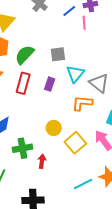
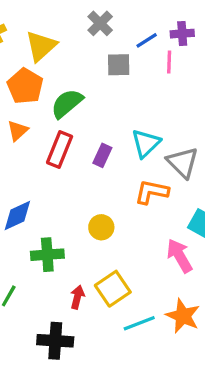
gray square: (58, 54) -> (119, 65), moved
yellow square: (75, 143) -> (113, 289), moved
red arrow: (42, 161) -> (77, 297), moved

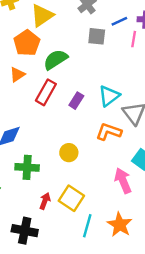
yellow square: (113, 289) -> (71, 198), turned -30
cyan line: (139, 323) -> (87, 226), turned -60

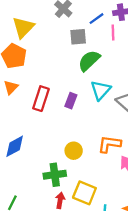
green semicircle: (55, 60) -> (89, 61), moved
orange L-shape: (109, 132) -> (109, 144), moved
green cross: (27, 167) -> (55, 175), moved

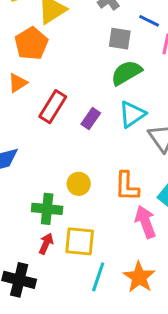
blue line: (97, 19) -> (149, 21), turned 49
orange L-shape: (109, 144) -> (127, 186), turned -110
yellow square: (84, 193) -> (80, 241), turned -30

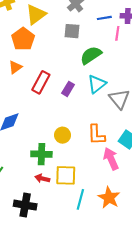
blue line: (149, 21) -> (104, 18), turned -32
gray square: (120, 39) -> (72, 31), moved
red arrow: (46, 244) -> (42, 178), turned -96

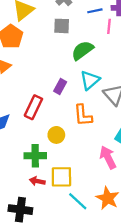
red rectangle: (41, 82) -> (33, 107), moved
orange L-shape: (96, 135) -> (83, 115), moved
cyan line: (80, 199) -> (78, 201), turned -60

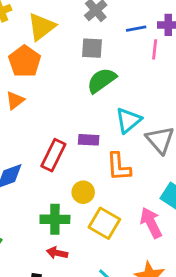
green semicircle: (82, 50) -> (102, 80), moved
purple rectangle: (60, 87) -> (89, 140), moved, turned 64
yellow square: (61, 177) -> (104, 223), moved, turned 30

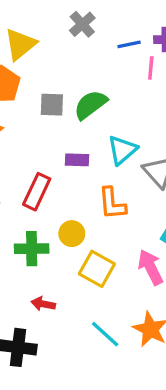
gray square: (92, 48) -> (52, 105), moved
purple rectangle: (89, 140) -> (77, 160), moved
green cross: (55, 219) -> (32, 249), moved

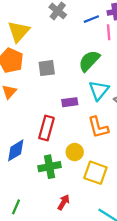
green semicircle: (90, 105) -> (89, 61), moved
red arrow: (43, 304) -> (64, 202), turned 119

